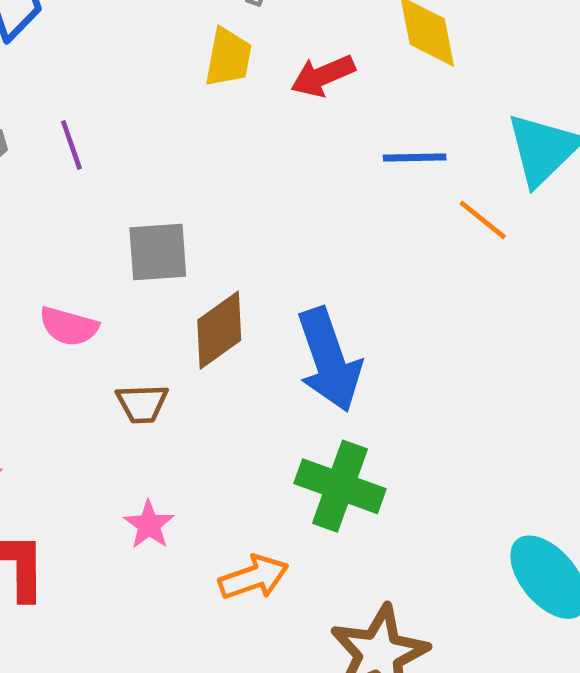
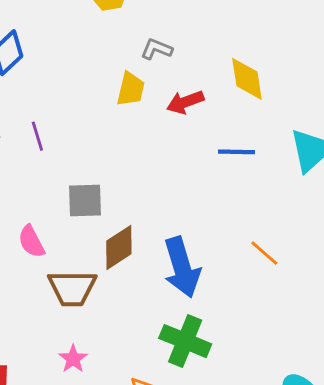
orange line: (483, 220) -> (264, 253), moved
pink semicircle: (69, 326) -> (31, 242), turned 44
brown trapezoid: (142, 404) -> (72, 288), size x1.6

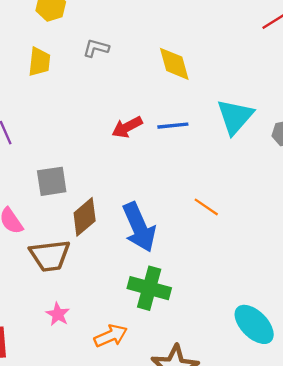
yellow trapezoid: (131, 89) -> (39, 62), moved
red arrow: (185, 102) -> (127, 127), moved

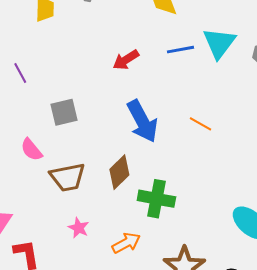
blue line: (173, 126) -> (180, 50), moved
brown diamond: (85, 217) -> (119, 172), moved
blue arrow: (139, 227) -> (142, 121), moved

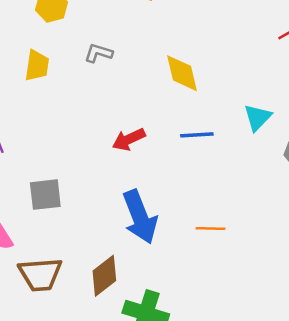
cyan triangle: (219, 43) -> (258, 117), moved, size x0.7
orange line: (200, 124) -> (211, 229), turned -35

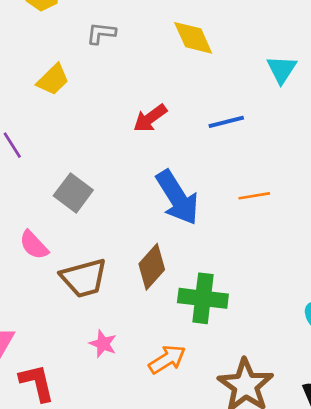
yellow trapezoid: (37, 65) -> (53, 80), moved, turned 48
blue line: (197, 135) -> (226, 122), moved
gray square: (45, 195) -> (73, 193), turned -36

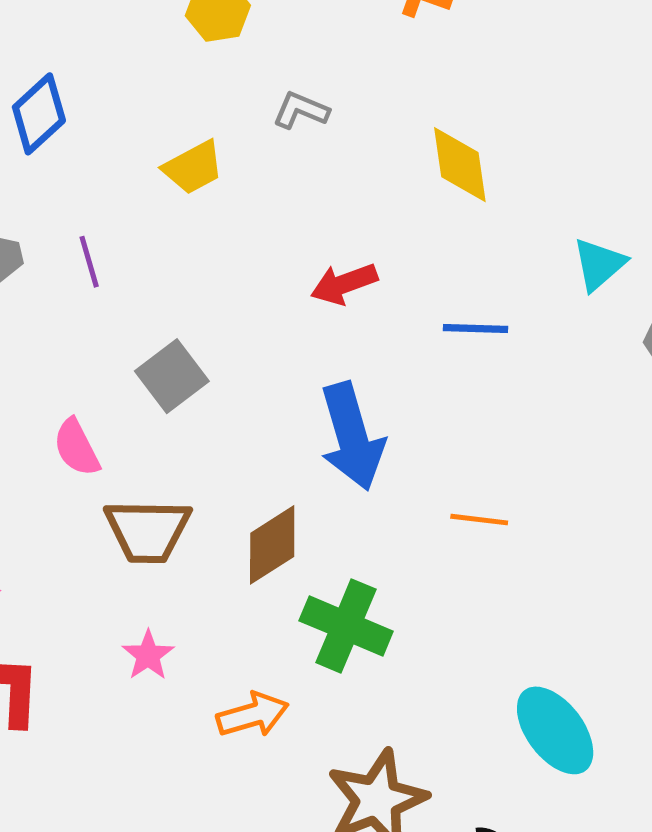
orange line: (254, 196) -> (479, 520), moved

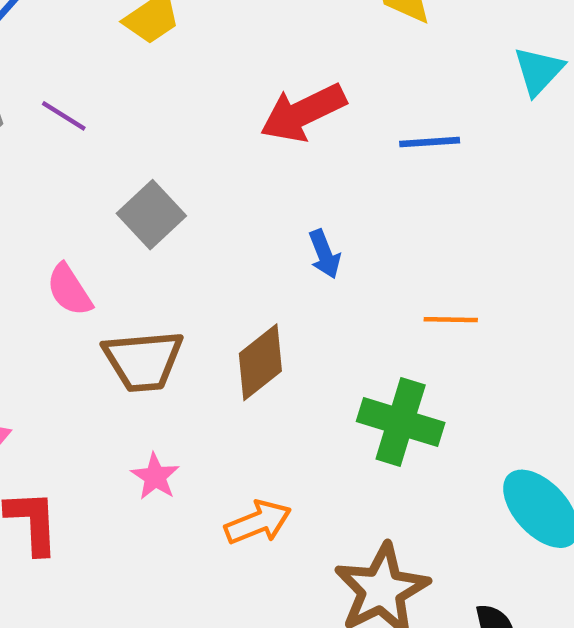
purple line: (89, 262) -> (64, 116), turned -36
red arrow: (344, 284) -> (303, 113), size x1.4
blue arrow: (352, 437) -> (325, 254), size x0.5
green cross: (346, 626) -> (401, 422), moved

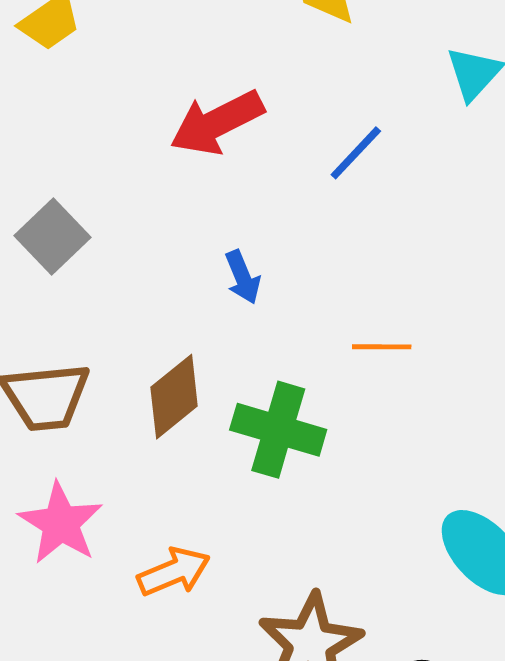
blue line: (430, 142) -> (356, 153), turned -42
green cross: (401, 422) -> (278, 430), moved
pink star: (155, 477) -> (61, 523), size x1.6

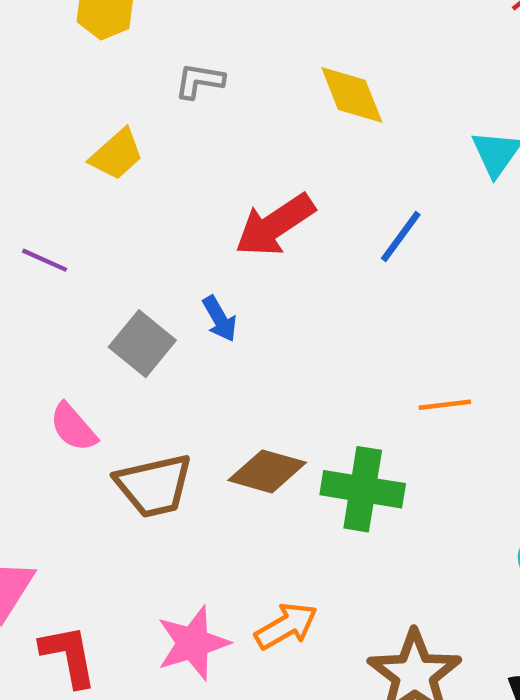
blue arrow: (243, 277) -> (220, 319), moved
brown diamond: (174, 397) -> (267, 471), turned 62
pink star: (61, 523) -> (193, 643), moved, turned 30

